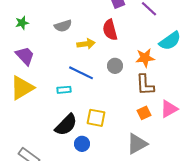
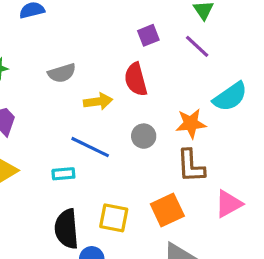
orange square: (144, 113) -> (167, 210), moved, size x1.5
black semicircle: (66, 125) -> (67, 229), turned 130

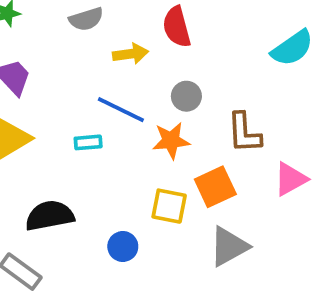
orange star: (191, 123) -> (171, 141), moved
yellow square: (114, 218) -> (169, 206), moved
black semicircle: (67, 229) -> (50, 216), moved, turned 84

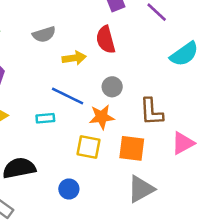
orange square: (215, 187) -> (132, 148), turned 32
yellow square: (169, 206) -> (89, 147), moved

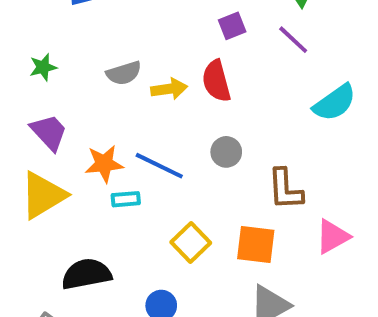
yellow arrow: (74, 58) -> (169, 89), moved
orange star: (102, 117) -> (104, 164), moved
yellow square: (89, 147) -> (191, 243), turned 35

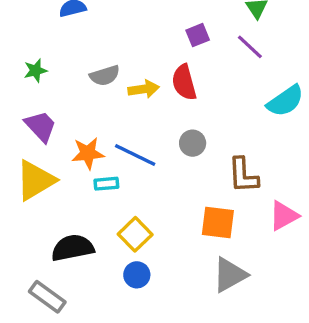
yellow square: (191, 243) -> (135, 234), moved

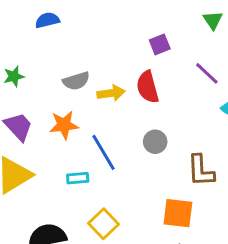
purple line: (250, 47) -> (207, 73), moved
orange star: (88, 153) -> (64, 125), moved
blue line: (135, 155) -> (103, 152), turned 33

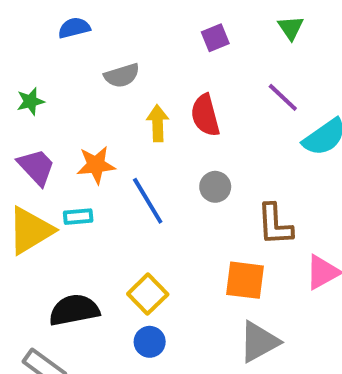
purple square: (160, 44) -> (215, 38), moved
gray semicircle: (76, 81) -> (122, 76), moved
yellow arrow: (111, 93) -> (158, 123), turned -84
cyan rectangle: (78, 178) -> (78, 217), moved

